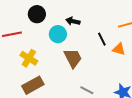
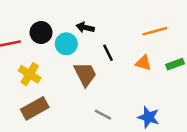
black circle: (37, 14) -> (41, 32), moved
black line: (102, 39) -> (108, 53), moved

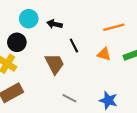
black circle: (41, 32) -> (17, 42), moved
cyan circle: (66, 44) -> (29, 19), moved

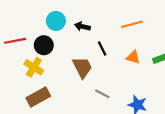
orange line: (114, 27) -> (132, 24), moved
gray line: (70, 98) -> (102, 94), moved

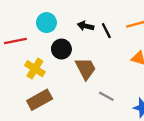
cyan circle: (56, 21) -> (46, 23), moved
black circle: (44, 45) -> (61, 49), moved
black line: (102, 49) -> (106, 31), moved

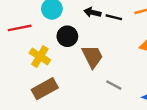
black line: (106, 31) -> (114, 17), turned -49

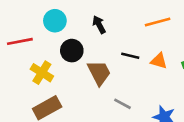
black arrow: (92, 12) -> (99, 25), turned 49
black line: (114, 17) -> (130, 56), moved

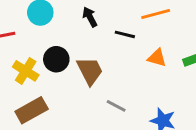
black circle: (72, 51) -> (56, 59), moved
black line: (130, 56) -> (125, 34), moved

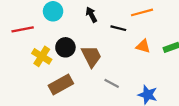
brown rectangle: (32, 110) -> (61, 85), moved

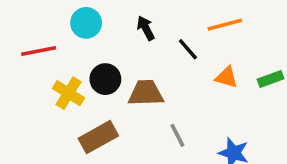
black line: (118, 28) -> (188, 49), turned 35
brown trapezoid: (91, 56) -> (146, 93), turned -65
gray line: (112, 83) -> (177, 135), turned 35

